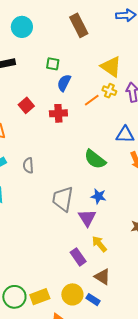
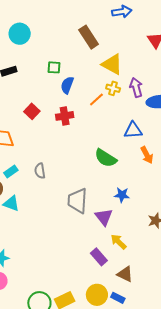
brown rectangle: (79, 25) -> (89, 37), moved
blue star: (98, 196) -> (122, 195), moved

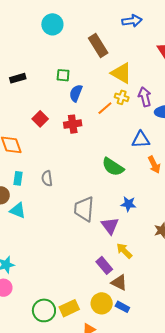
cyan circle: (20, 34) -> (52, 24), moved
cyan rectangle: (11, 171) -> (18, 178), turned -48
brown triangle: (125, 274) -> (119, 283), moved

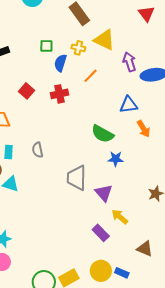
yellow cross: (122, 97) -> (78, 48), moved
blue star: (128, 204) -> (116, 159), moved
brown triangle: (119, 283) -> (145, 249), moved

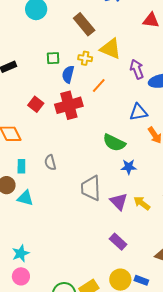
red triangle: (146, 14) -> (151, 20), turned -42
red cross: (59, 94) -> (69, 105), size x1.5
yellow arrow: (120, 217) -> (142, 203), moved

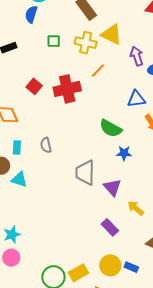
yellow cross: (85, 58) -> (86, 43), size x1.5
blue semicircle: (68, 74) -> (31, 14), moved
yellow arrow: (142, 203) -> (136, 208), moved

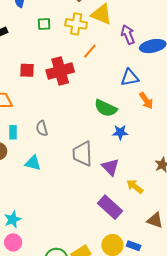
red square: (34, 86) -> (27, 70), turned -35
cyan triangle: (19, 179) -> (33, 163), moved
purple rectangle: (110, 227) -> (110, 207), size x1.4

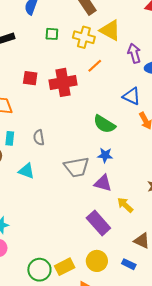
blue triangle: (130, 78) -> (132, 96), turned 30
blue star: (120, 132) -> (105, 155), moved
gray trapezoid: (83, 154) -> (77, 167), turned -104
purple triangle: (110, 167) -> (103, 183), turned -36
blue rectangle: (134, 246) -> (129, 264), moved

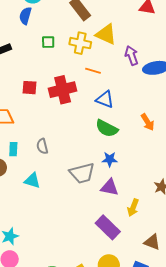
orange line: (95, 66) -> (93, 71), turned 63
blue triangle: (132, 96) -> (105, 99), moved
yellow arrow: (125, 205) -> (133, 208), turned -108

